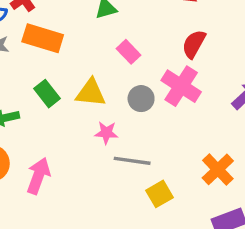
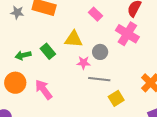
green rectangle: (47, 94) -> (48, 51), moved
gray circle: (141, 99) -> (100, 52), moved
pink arrow: (38, 176) -> (44, 89), turned -55

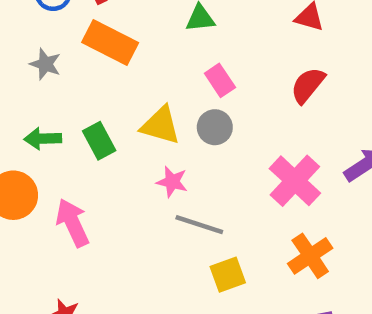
gray star: (17, 12) -> (45, 64), moved
pink cross: (127, 34) -> (295, 181), moved
gray circle: (100, 52) -> (215, 127), moved

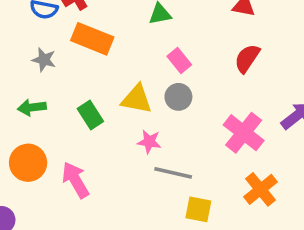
green arrow: (43, 139) -> (32, 107), moved
yellow square: (228, 275) -> (198, 209), turned 36

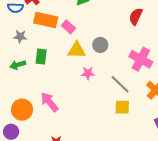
pink rectangle: (179, 60) -> (68, 27), moved
green rectangle: (90, 115) -> (41, 57), moved, turned 49
orange circle: (28, 163) -> (22, 110), moved
gray line: (173, 173) -> (120, 84), moved, turned 40

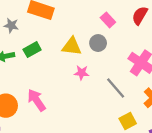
pink rectangle: (68, 27) -> (108, 20), moved
green rectangle: (41, 57) -> (32, 50), turned 49
yellow square: (122, 107) -> (128, 121), moved, turned -35

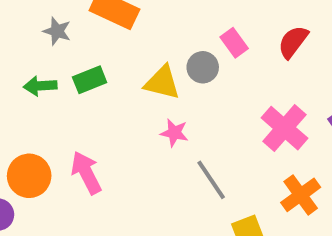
gray circle: (98, 43) -> (203, 67), moved
gray line: (116, 88) -> (211, 180), moved

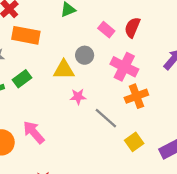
pink rectangle: (234, 43) -> (106, 30), moved
pink cross: (284, 128) -> (124, 67), moved
orange cross: (301, 195) -> (136, 96), moved, turned 30

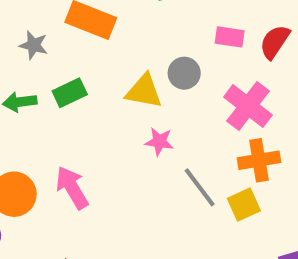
pink rectangle: (106, 30) -> (230, 37), turned -42
yellow square: (134, 142) -> (244, 205), moved

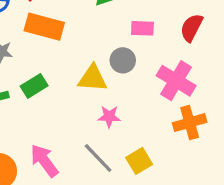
pink rectangle: (230, 37) -> (142, 28), moved
gray line: (200, 187) -> (98, 158), moved
yellow square: (244, 205) -> (139, 161), moved

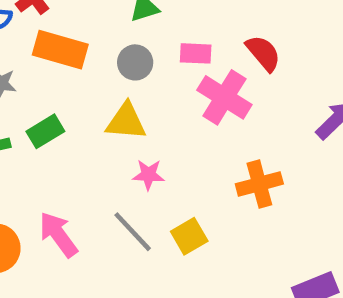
red semicircle: (191, 28) -> (263, 53), turned 112
gray circle: (123, 60) -> (135, 62), moved
pink cross: (176, 81) -> (224, 97), moved

